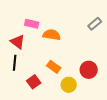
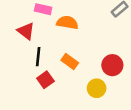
black line: (15, 63) -> (38, 57), moved
yellow circle: (69, 85) -> (97, 88), moved

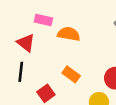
black line: (38, 57) -> (21, 72), moved

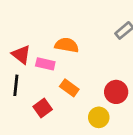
pink rectangle: (43, 20) -> (45, 64), moved

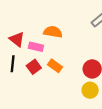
red square: (43, 108) -> (34, 67), moved
yellow circle: (99, 117) -> (90, 90), moved

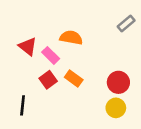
pink rectangle: (36, 47) -> (51, 55), turned 32
black line: (13, 64) -> (23, 105), moved

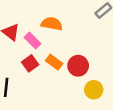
red circle: (118, 82) -> (78, 66), moved

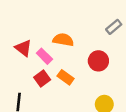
red circle: (78, 66) -> (98, 61), moved

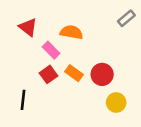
red triangle: (23, 48) -> (28, 27), moved
red circle: (98, 61) -> (102, 74), moved

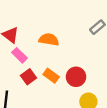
pink rectangle: (51, 50) -> (20, 55), moved

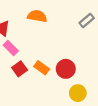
orange semicircle: (49, 40) -> (37, 16), moved

